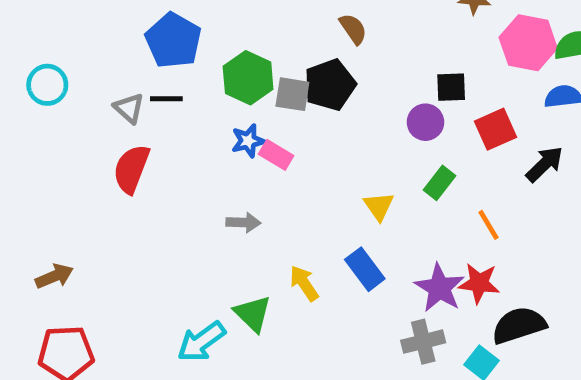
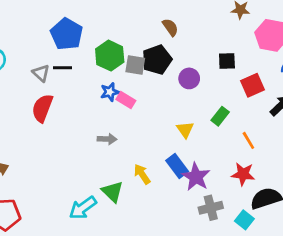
purple circle: (425, 122) -> (189, 78), moved
purple star: (439, 288) -> (196, 177), moved

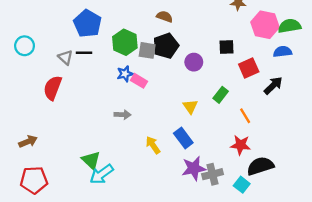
brown semicircle: (170, 27) -> (165, 17), moved, turned -35
red semicircle: (42, 108) -> (53, 88), moved
purple star: (196, 177) -> (194, 168), moved, turned 30
green triangle: (112, 192) -> (91, 160), moved

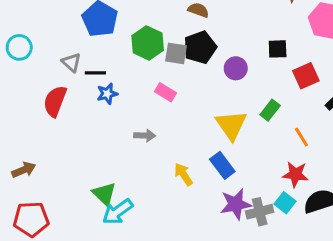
black line: (84, 53) -> (95, 73), moved
blue star: (125, 74) -> (107, 94), moved
yellow triangle: (190, 106) -> (231, 125), size x1.6
cyan square: (242, 185) -> (285, 203), moved

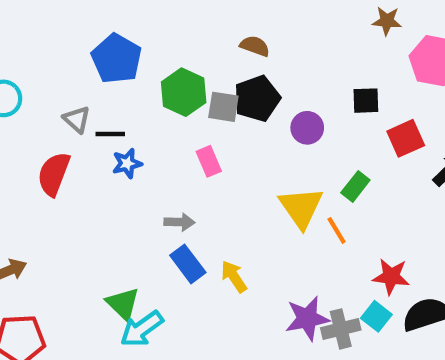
pink rectangle: (166, 92) -> (209, 161), turned 36
orange line: (301, 137) -> (337, 230), moved
blue rectangle: (222, 165) -> (188, 264), moved

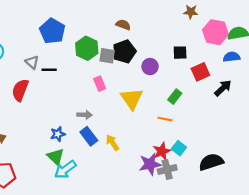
blue star: (127, 163) -> (58, 134), moved
yellow triangle: (301, 207) -> (132, 99), moved
orange line: (337, 230) -> (165, 119), turned -48
red star: (391, 277) -> (162, 151), moved, turned -30
cyan square: (376, 316) -> (179, 148), moved

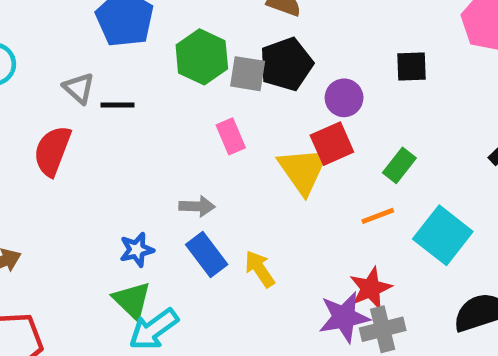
red square: (200, 72) -> (332, 144), moved
orange line: (165, 119) -> (378, 216), turned -32
cyan square: (179, 148) -> (443, 235), moved, size x1.6

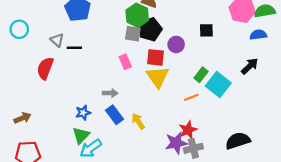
green hexagon: (202, 57) -> (137, 15), moved
red square: (332, 144) -> (156, 57), moved, turned 30
cyan square: (443, 235) -> (218, 84), moved
green triangle: (132, 300) -> (81, 135), turned 30

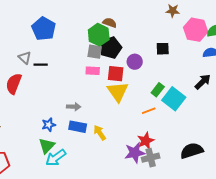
pink rectangle: (125, 62) -> (93, 71), moved, turned -64
blue rectangle: (114, 115) -> (78, 127), turned -42

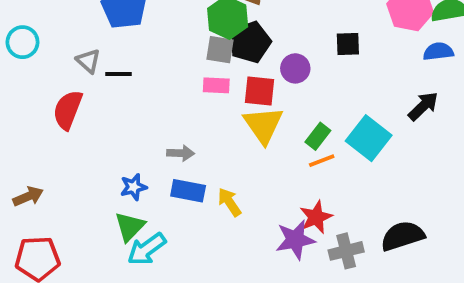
green rectangle: (158, 90) -> (318, 136), moved
gray cross: (151, 158) -> (346, 251), moved

